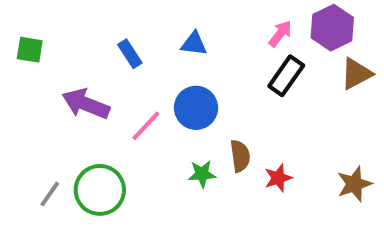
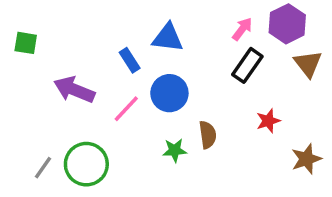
blue triangle: (194, 44) -> (168, 38), size x1.4
blue rectangle: (130, 54) -> (130, 60), moved
brown triangle: (356, 74) -> (308, 64), turned -40
red star: (278, 178) -> (268, 121), moved

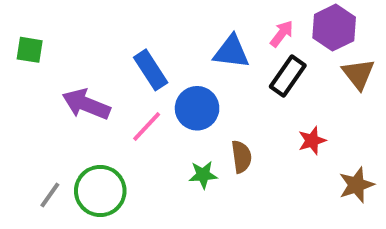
blue triangle: (168, 38) -> (231, 52), moved
blue rectangle: (130, 60) -> (151, 70), size x1.4

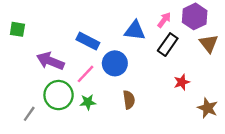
blue rectangle: (151, 70) -> (88, 41), turned -30
brown semicircle: (241, 157) -> (129, 100), moved
green star: (203, 175) -> (88, 102), moved
brown star: (356, 185) -> (208, 108), turned -30
green circle: (100, 191) -> (59, 95), moved

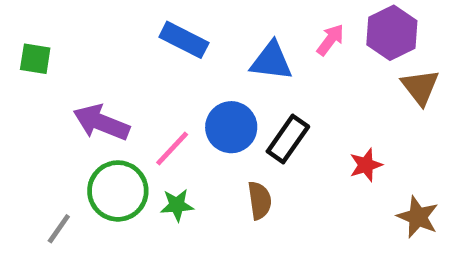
blue rectangle: (88, 41) -> (184, 40), moved
black rectangle: (168, 45) -> (288, 139), moved

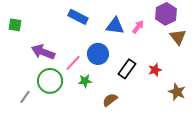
pink arrow: (330, 40) -> (138, 27), moved
black rectangle: (288, 139) -> (127, 69), moved
brown semicircle: (260, 200) -> (110, 100), moved, turned -119
green star: (177, 205) -> (85, 81), moved

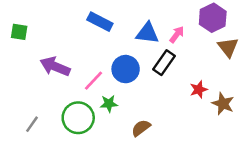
black rectangle: (127, 69) -> (164, 63), moved
green circle: (50, 81) -> (78, 118), moved
brown star: (177, 92) -> (223, 104), moved

